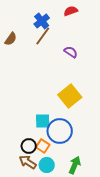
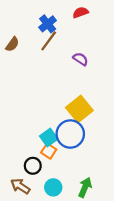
cyan square: (43, 121) -> (49, 137), turned -35
blue circle: (60, 131) -> (70, 134), moved
orange square: (43, 146) -> (49, 151), moved
brown arrow: (28, 162) -> (20, 186), moved

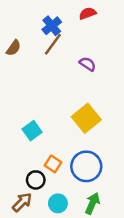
blue circle: (70, 134) -> (86, 166), moved
cyan square: (49, 137) -> (32, 131), moved
brown arrow: (20, 186) -> (22, 202), turned 102

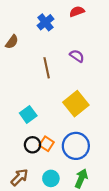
brown line: (53, 44) -> (47, 68), moved, turned -48
black circle: (36, 180) -> (32, 145), moved

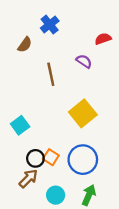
red semicircle: (77, 12) -> (103, 39), moved
brown semicircle: (12, 42) -> (25, 45), moved
cyan square: (28, 114) -> (20, 125), moved
brown arrow: (19, 177) -> (28, 179), moved

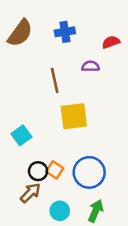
blue cross: (50, 25) -> (65, 32), moved, turned 30
brown semicircle: (25, 45) -> (20, 33), moved, size x1.6
purple semicircle: (84, 61) -> (90, 66), turned -35
yellow square: (83, 113) -> (74, 116), moved, turned 32

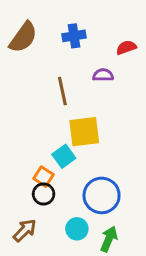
cyan square: (21, 135) -> (64, 156), moved
orange square: (55, 170) -> (44, 177), moved
brown arrow: (30, 193) -> (25, 230), moved
cyan circle: (60, 211) -> (77, 229), moved

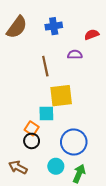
cyan square: (64, 156) -> (46, 114), turned 35
brown arrow: (25, 230) -> (18, 167), turned -108

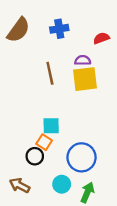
yellow square: (61, 96) -> (85, 79), moved
orange square: (32, 128) -> (44, 142), moved

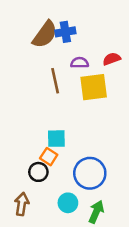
brown semicircle: (18, 30) -> (45, 34), moved
red semicircle: (101, 38) -> (112, 59), moved
purple semicircle: (83, 60) -> (80, 63), moved
brown arrow: (20, 185) -> (22, 204), turned 72

